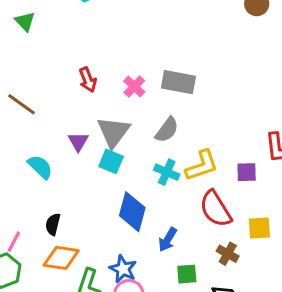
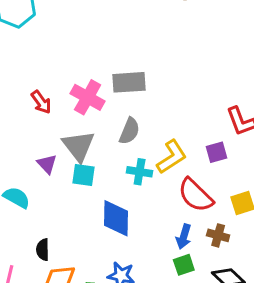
pink cross: (134, 87) -> (88, 97), size x1.5
blue arrow: (168, 240) -> (184, 237), moved

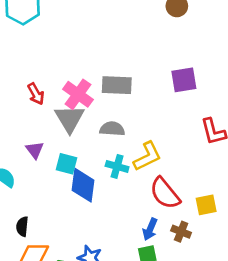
gray semicircle: (129, 131) -> (112, 129), turned -115
gray triangle: (79, 146) -> (70, 119), moved
purple square: (216, 152) -> (184, 80), moved, size x1.4
blue diamond: (116, 218) -> (83, 185), moved

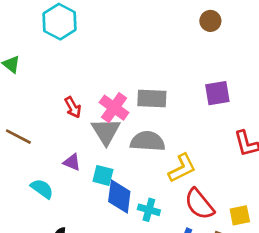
gray semicircle: (112, 129) -> (148, 141), size x1.4
purple triangle: (35, 150) -> (72, 162), turned -30
cyan cross: (117, 166) -> (149, 210), moved

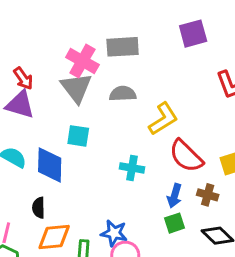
red arrow: (73, 107) -> (23, 78), moved
gray semicircle: (148, 141) -> (123, 94), size x0.7
purple triangle: (72, 162) -> (20, 105), moved, size x1.5
blue diamond: (119, 196) -> (50, 165), moved

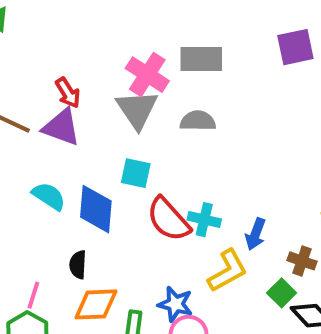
yellow L-shape: (163, 119) -> (228, 271), moved
red semicircle: (186, 156) -> (168, 219), moved
blue arrow: (174, 196) -> (255, 234), moved
green square: (174, 223) -> (282, 293), moved, turned -30

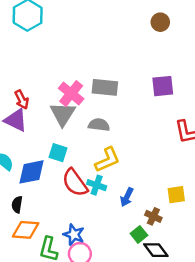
blue diamond: (96, 209) -> (31, 172), turned 68
yellow L-shape: (228, 271) -> (107, 160), moved

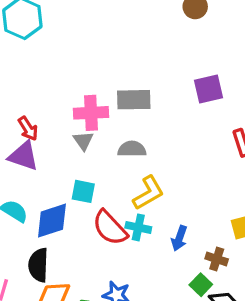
pink cross: (71, 93) -> (91, 113), turned -35
gray triangle: (63, 114) -> (83, 141), size x0.6
black semicircle: (17, 205) -> (38, 265), size x1.5

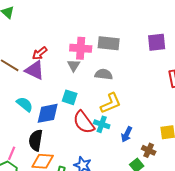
red arrow: (28, 129) -> (40, 53), turned 77

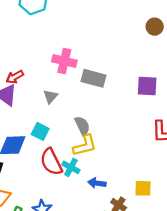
pink cross: (81, 48) -> (64, 61), moved
gray semicircle: (104, 74) -> (82, 126), moved, turned 48
blue arrow: (127, 134) -> (97, 183), turned 63

